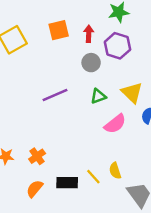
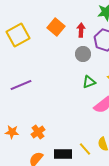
orange square: (59, 30) -> (56, 27), turned -36
purple line: (55, 95) -> (21, 85), moved

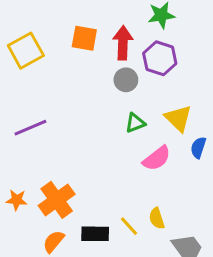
orange square: (56, 27) -> (84, 38), turned -30
red arrow: (81, 30) -> (123, 43), size x1.5
orange cross: (38, 132) -> (57, 200), size x1.6

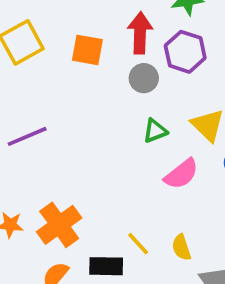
orange square: (84, 38) -> (87, 50), moved
yellow line: (129, 226) -> (138, 244), moved

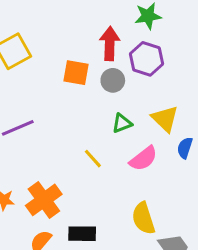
orange square: (87, 50) -> (76, 73), moved
yellow line: (138, 244) -> (93, 159), moved
yellow semicircle: (181, 247) -> (143, 218), size x1.5

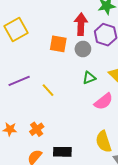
yellow line: (93, 159) -> (48, 90), moved
orange cross: (44, 200) -> (37, 129), size x0.6

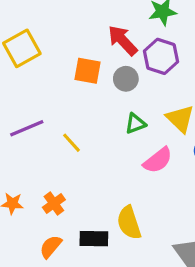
red arrow: (81, 24) -> (123, 40), turned -45
yellow semicircle: (104, 142) -> (129, 223), moved

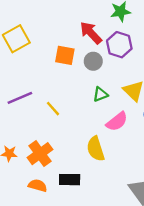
orange cross: (54, 203) -> (40, 154), size x1.5
yellow semicircle: (129, 223) -> (96, 149), moved
orange semicircle: (51, 247) -> (38, 185), turned 66

